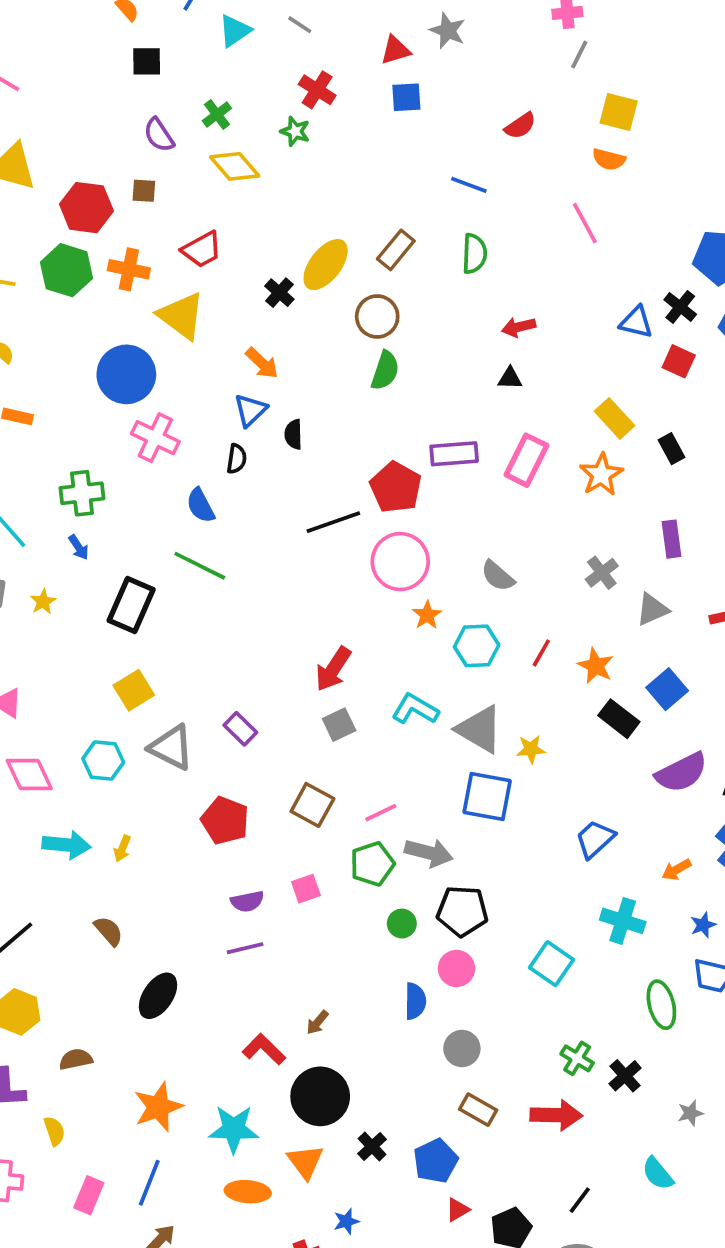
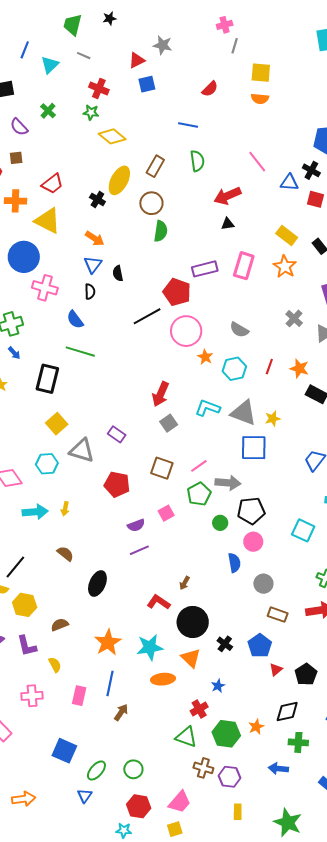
yellow diamond: (235, 166) -> (112, 136), moved
pink line: (585, 223) -> (257, 162), moved
red arrow: (519, 327) -> (227, 196), size x1.5

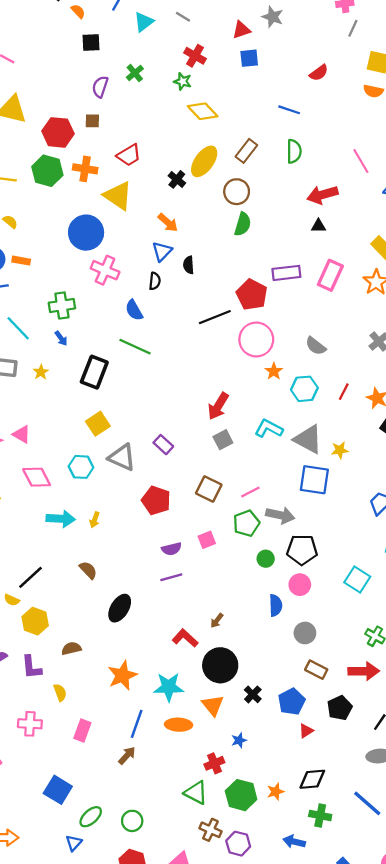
purple semicircle: (19, 127) -> (100, 87), turned 54
black pentagon: (306, 674) -> (340, 708), moved
blue line: (110, 683) -> (137, 724), moved

